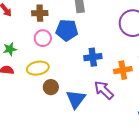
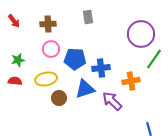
blue pentagon: (67, 30) -> (75, 59), moved
blue triangle: (76, 99) -> (85, 89), moved, turned 35

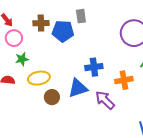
pink circle: (51, 49) -> (14, 38), moved
blue pentagon: (75, 59) -> (63, 31), moved
green star: (18, 60) -> (22, 59), moved

